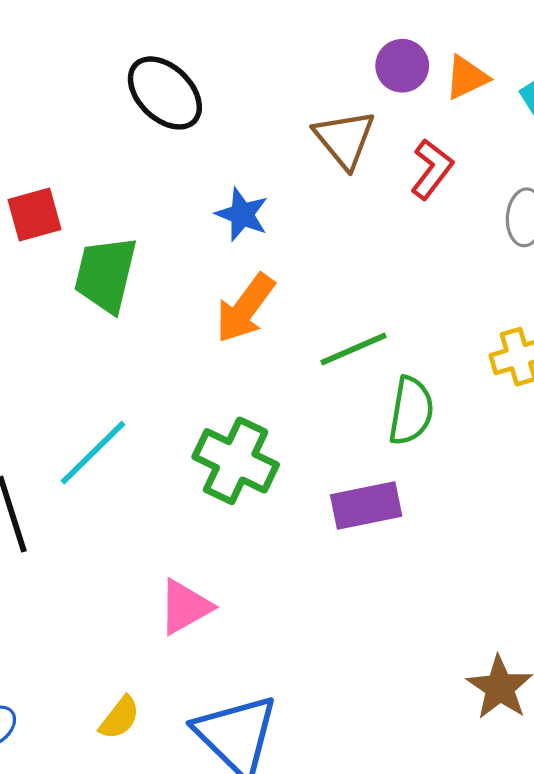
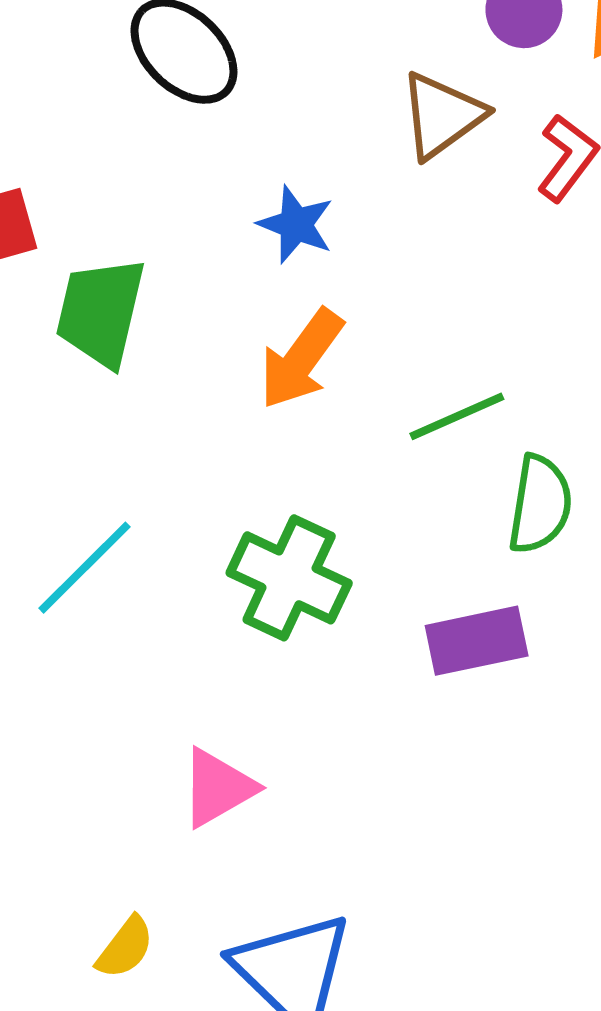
brown triangle: (344, 139) -> (442, 115), turned 34

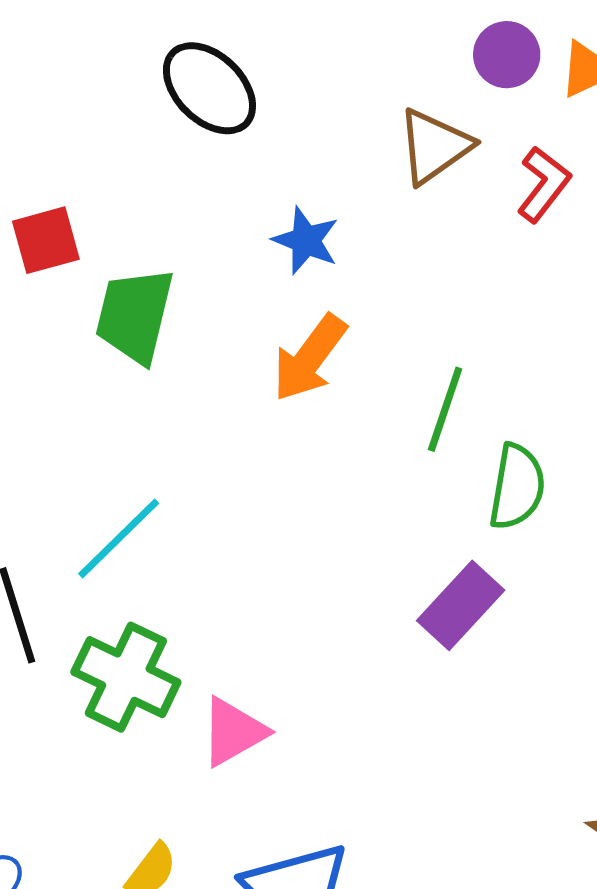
green line: (457, 416) -> (445, 409), turned -48
green cross: (289, 578) -> (126, 677), moved
purple rectangle: (477, 641) -> (461, 605), turned -36

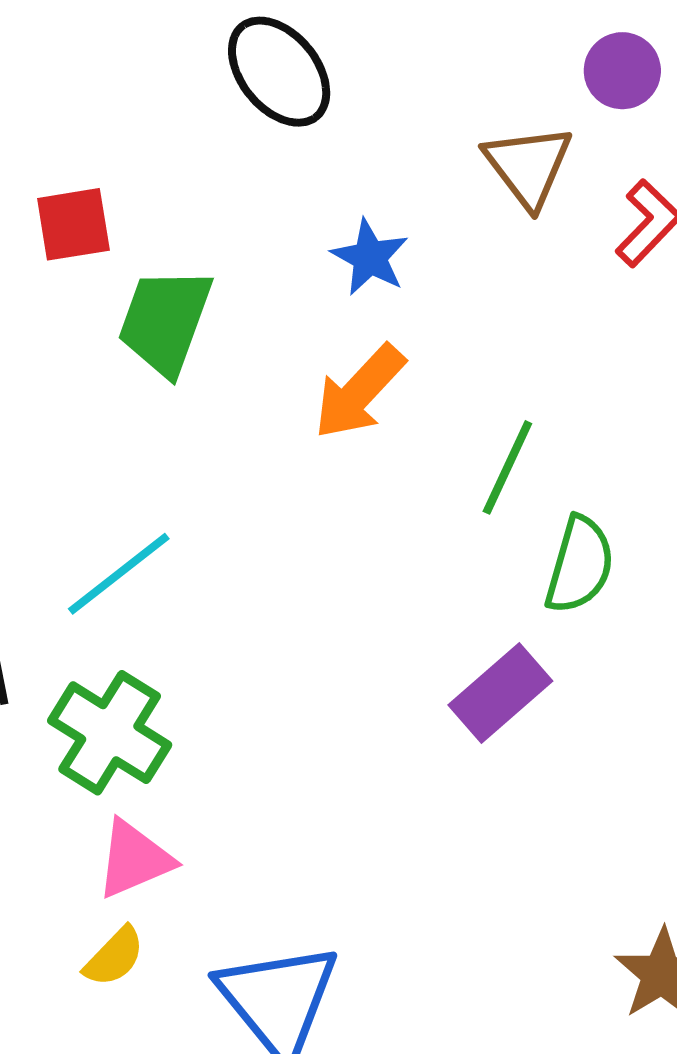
brown triangle: (434, 146) -> (528, 166), turned -38
pink triangle: (233, 732) -> (134, 859), moved

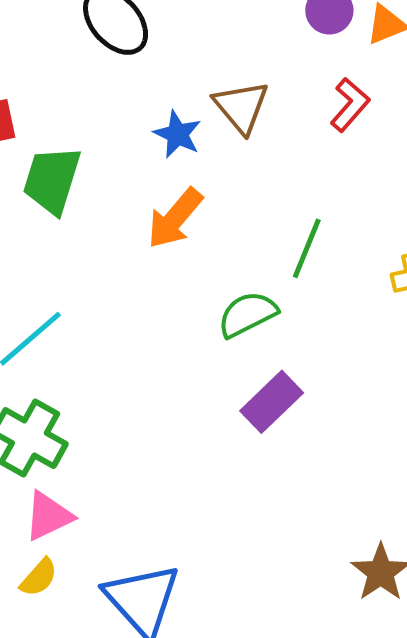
brown triangle: (528, 166) -> (241, 107), moved
green line: (507, 467) -> (307, 248), moved
green semicircle: (580, 565) -> (248, 314), moved, turned -130

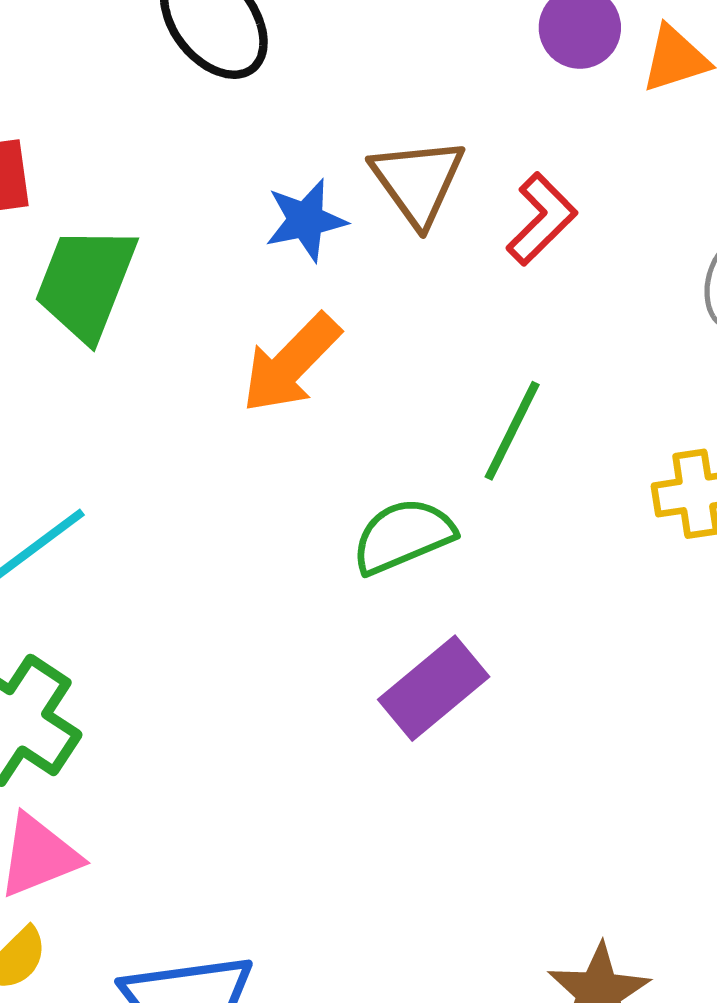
red L-shape: (350, 105) -> (542, 219), moved
blue star: (178, 134) -> (306, 220), turned 30

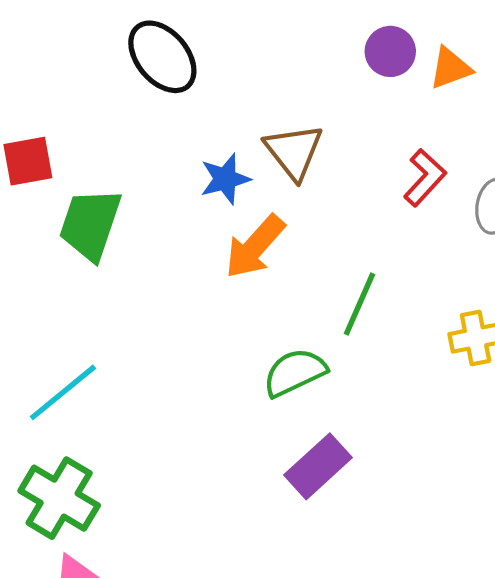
red L-shape: (542, 219) -> (425, 178), moved
orange arrow: (291, 363) -> (255, 247), moved

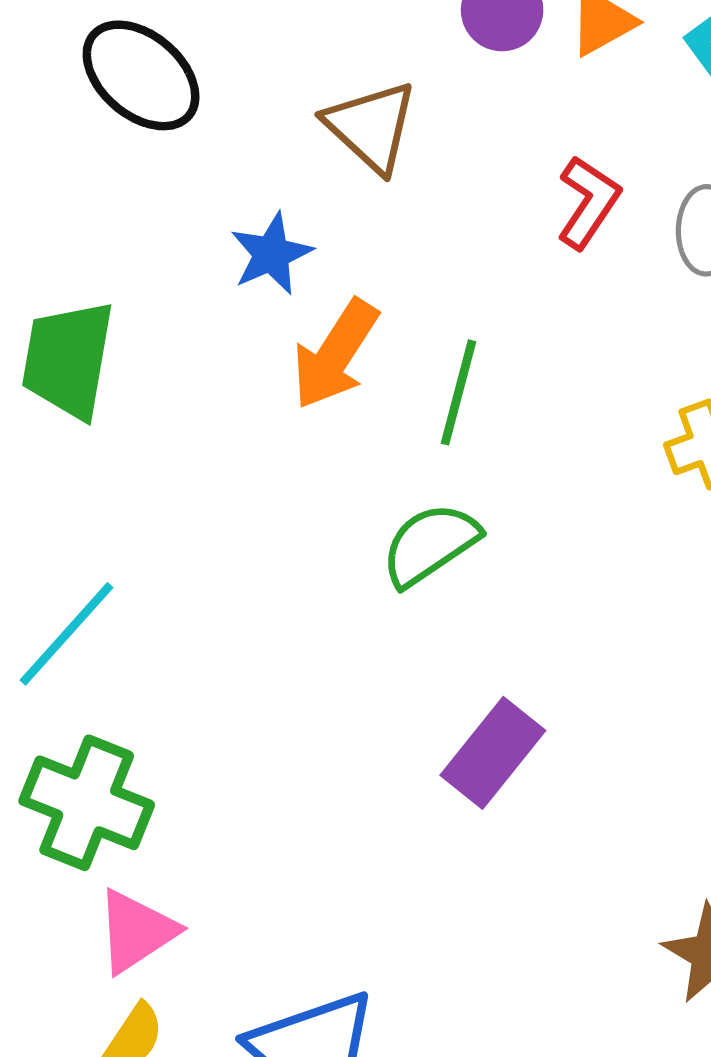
brown triangle: (294, 152) -> (371, 127), moved
green line: (360, 304) -> (458, 392), moved
purple rectangle: (318, 466) -> (493, 753), moved

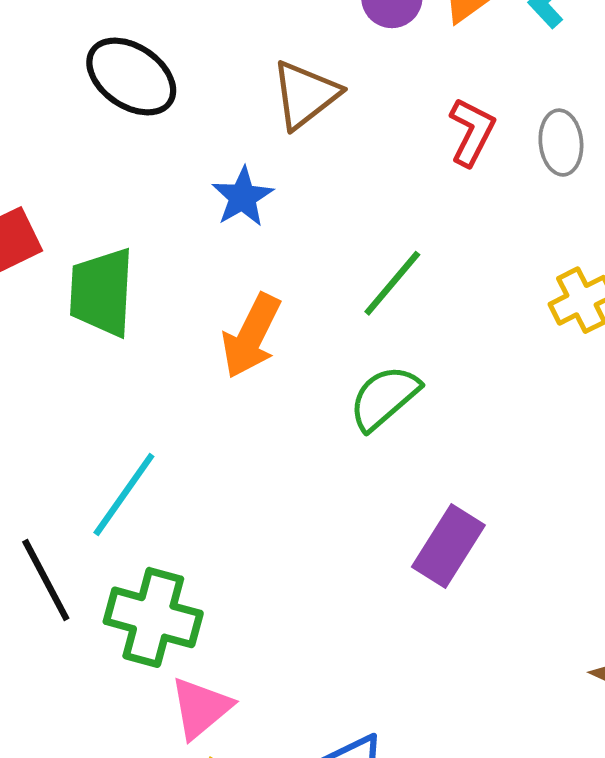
brown triangle: (371, 127) -> (305, 95), turned 46
orange arrow: (335, 354) -> (251, 336), moved
green line: (458, 392) -> (392, 283), turned 32

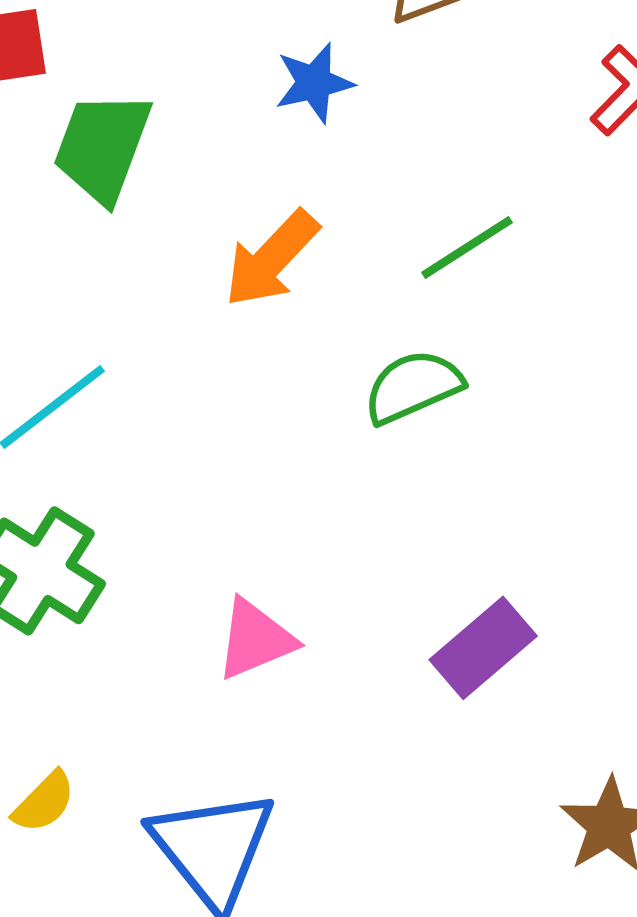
purple rectangle: (448, 546) -> (483, 648), moved
pink triangle: (201, 708) -> (255, 639), moved

